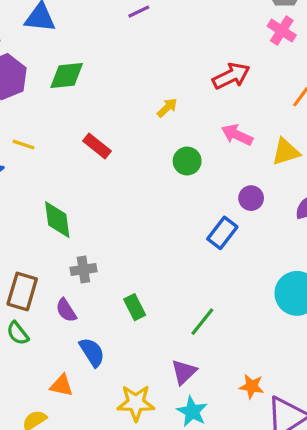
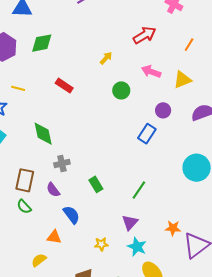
yellow star: (136, 403) -> (101, 244), size x0.6

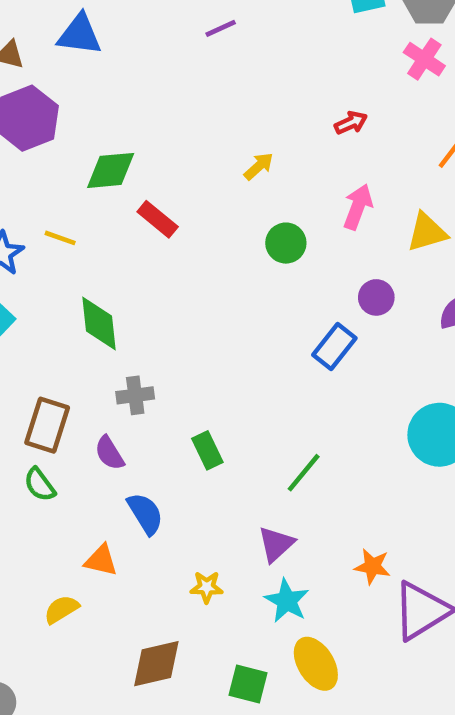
red arrow: (144, 35) -> (351, 123), size x0.6
green diamond: (42, 43) -> (111, 170), moved
pink arrow: (151, 72) -> (358, 207), turned 84
yellow line: (18, 88) -> (60, 238), moved

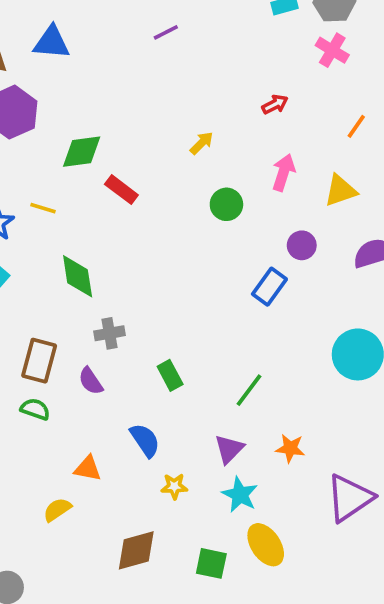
green semicircle: (40, 485) -> (35, 409), turned 148
blue semicircle: (145, 514) -> (145, 440), moved
orange star: (372, 566) -> (290, 448), moved

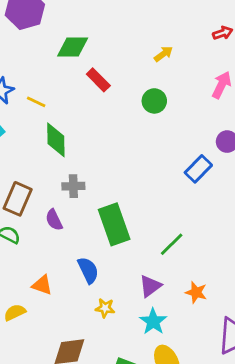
green circle: (226, 204) -> (154, 101), moved
yellow line: (43, 208) -> (36, 102), moved
green rectangle: (170, 375) -> (114, 224), size x1.8

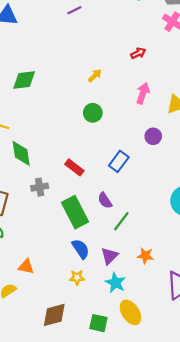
red rectangle: (98, 80) -> (74, 167), moved
blue rectangle: (198, 169) -> (119, 161), moved
purple semicircle: (54, 220) -> (105, 200), moved
blue semicircle: (88, 270) -> (81, 249), moved

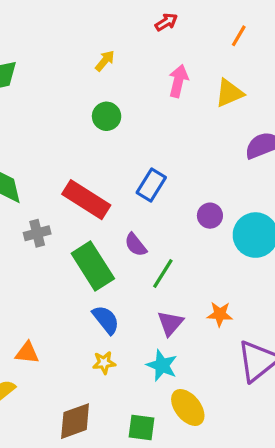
purple circle: (153, 136) -> (210, 216), moved
red rectangle: (74, 167) -> (86, 200), size x1.6
purple triangle: (109, 256) -> (170, 323), moved
orange star: (145, 256) -> (220, 314), moved

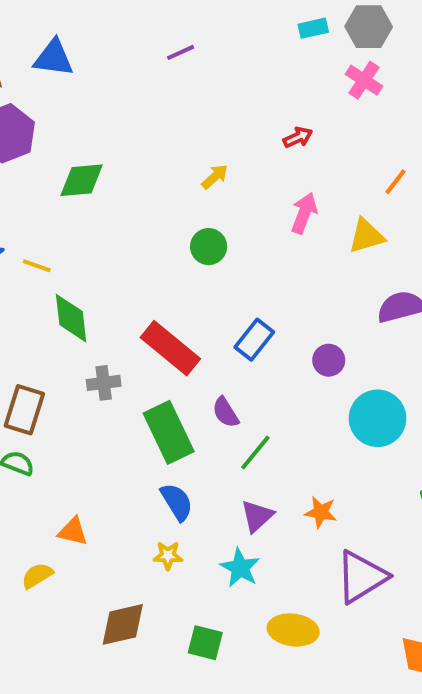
orange line: (239, 36) -> (396, 182), moved
purple circle: (210, 216) -> (329, 360), moved
yellow ellipse: (188, 407) -> (293, 630), moved, turned -51

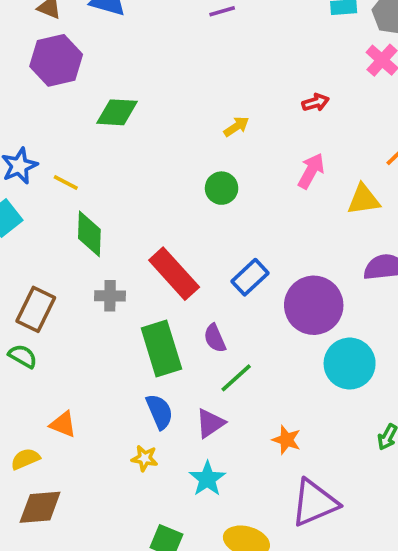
purple circle: (329, 360) -> (314, 305), size x2.0
purple triangle: (257, 516) -> (210, 423), moved
brown diamond: (123, 624) -> (40, 507), moved

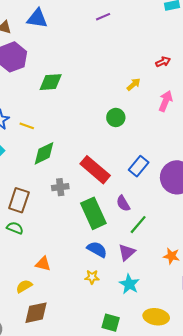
yellow arrow: (236, 127) -> (134, 84), moved
green diamond: (89, 234) -> (44, 153), turned 70
blue semicircle: (159, 412) -> (97, 249), turned -30

